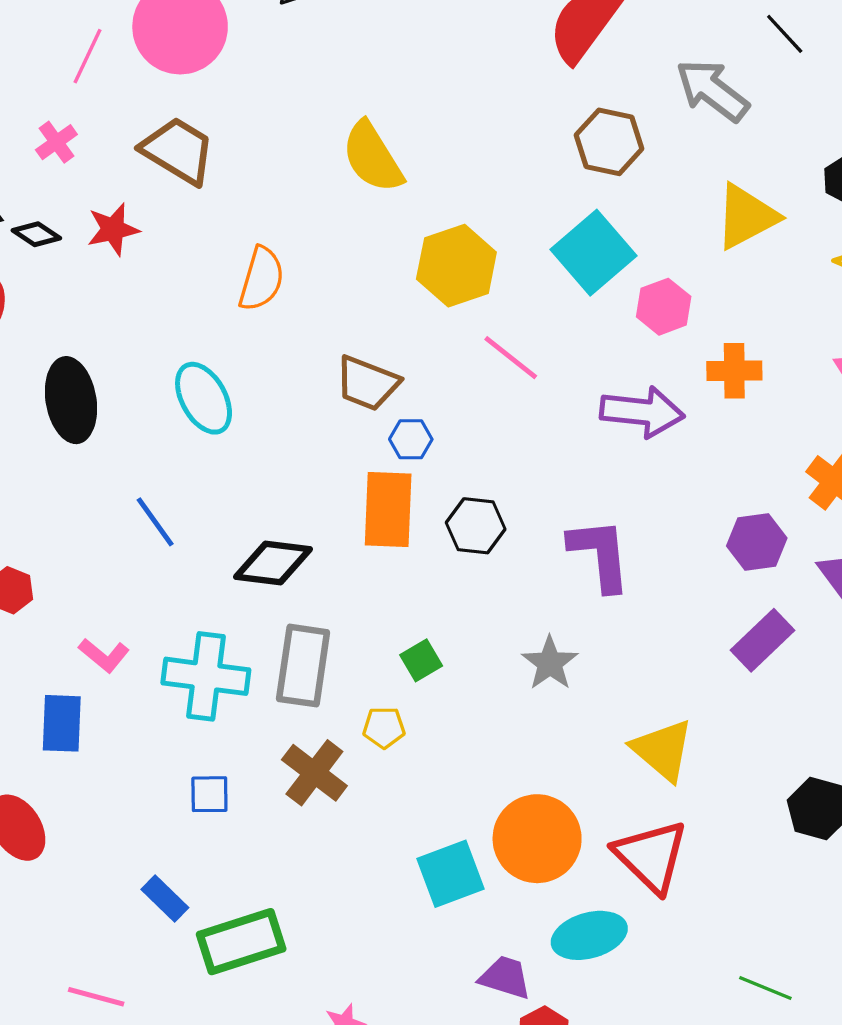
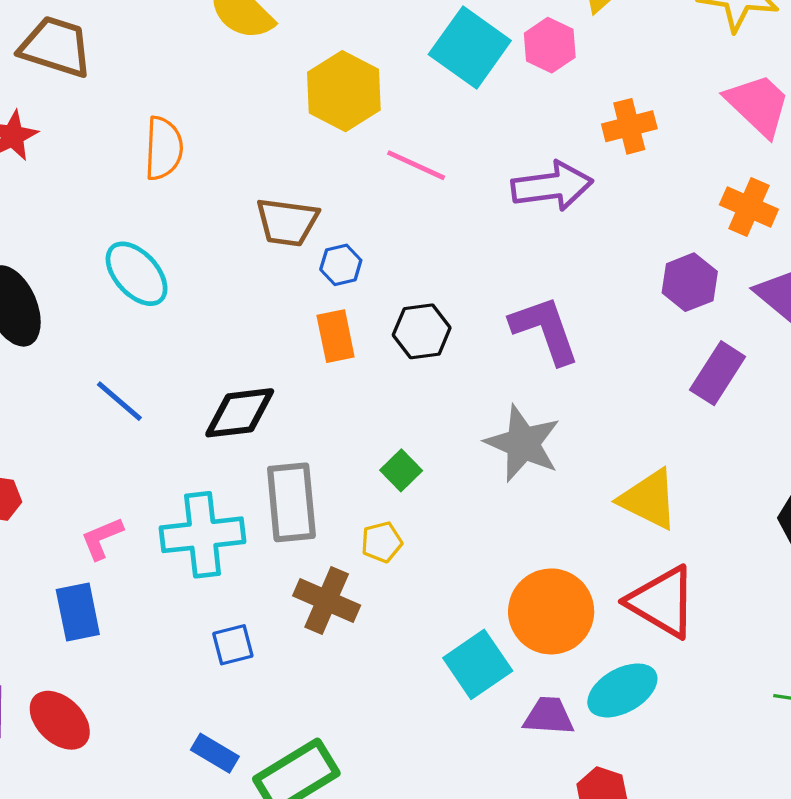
pink hexagon: (664, 307) -> (550, 45), moved
orange rectangle: (388, 510) -> (336, 336), size x0.7
pink L-shape: (104, 655) -> (102, 538), turned 132
gray star: (550, 663) -> (523, 443), size x1.4
purple trapezoid: (505, 977) -> (549, 716), moved

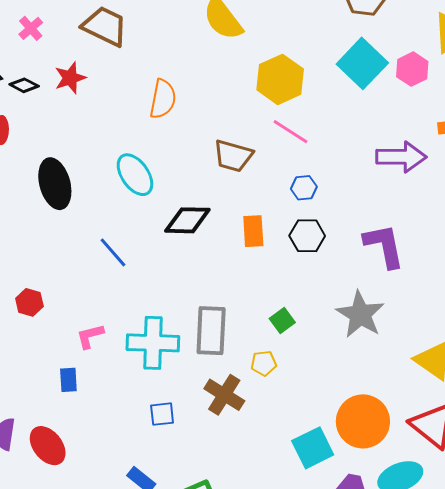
pink line: (416, 165) -> (290, 132), moved
blue hexagon: (341, 265) -> (304, 188), moved
black diamond: (240, 413) -> (187, 220), moved
blue rectangle: (78, 612) -> (68, 380), size x0.7

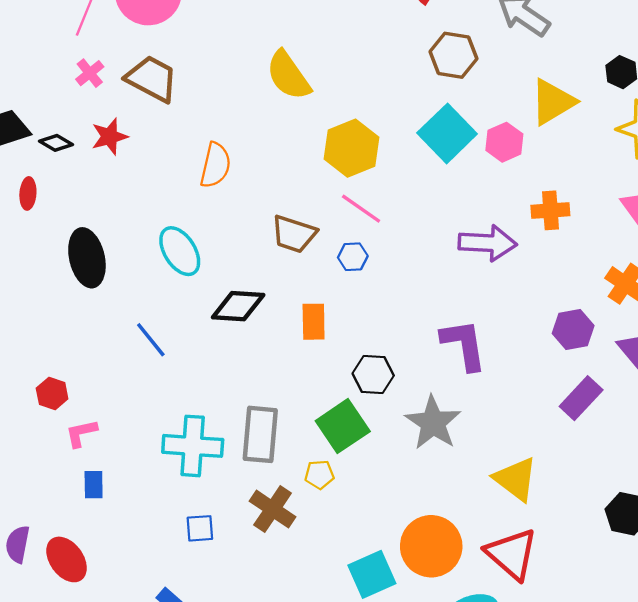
pink cross: (31, 28) -> (90, 73), moved
blue hexagon: (304, 188) -> (353, 257), moved
black hexagon: (307, 236) -> (373, 374), moved
green square: (282, 320) -> (343, 426), size x1.8
pink L-shape: (90, 336) -> (81, 433), moved

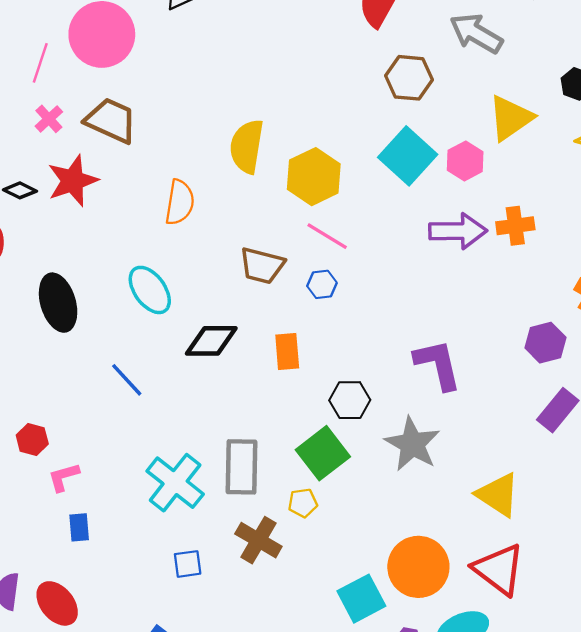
yellow semicircle: (288, 75) -> (247, 146), moved, turned 48
red star: (109, 137) -> (73, 181), size x1.4
purple arrow: (488, 243) -> (458, 231), moved
cyan cross: (193, 446) -> (175, 483), turned 38

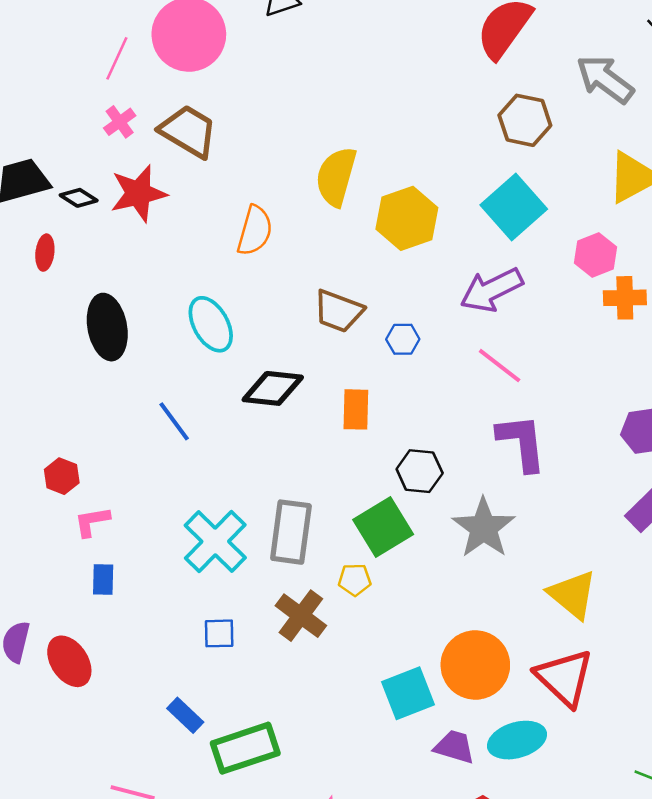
pink hexagon: (465, 161) -> (596, 255), moved
purple arrow: (458, 231) -> (491, 290), moved, turned 148
pink line: (327, 236) -> (500, 366), moved

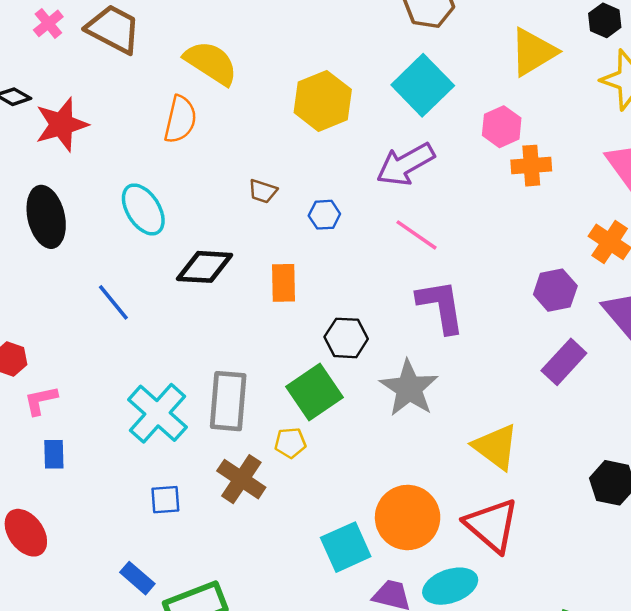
yellow semicircle: (336, 177) -> (211, 63), moved, turned 110
red star: (138, 193) -> (62, 124), moved
brown trapezoid: (338, 311) -> (263, 191), size x0.6

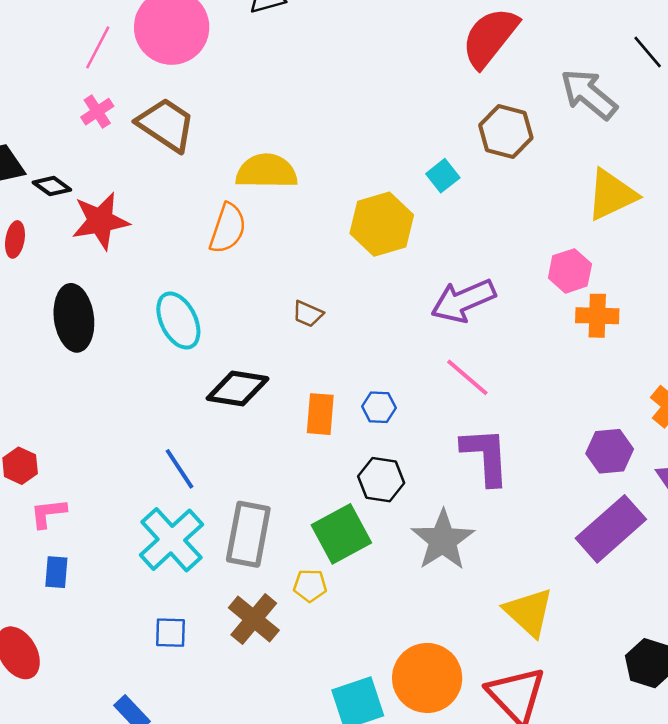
yellow semicircle: (211, 63) -> (266, 171), turned -38
cyan square: (423, 85) -> (443, 176), moved, size x0.5
blue hexagon: (324, 215) -> (379, 407), moved
blue line: (113, 302) -> (180, 469), moved
purple rectangle: (564, 362) -> (611, 529), size x1.4

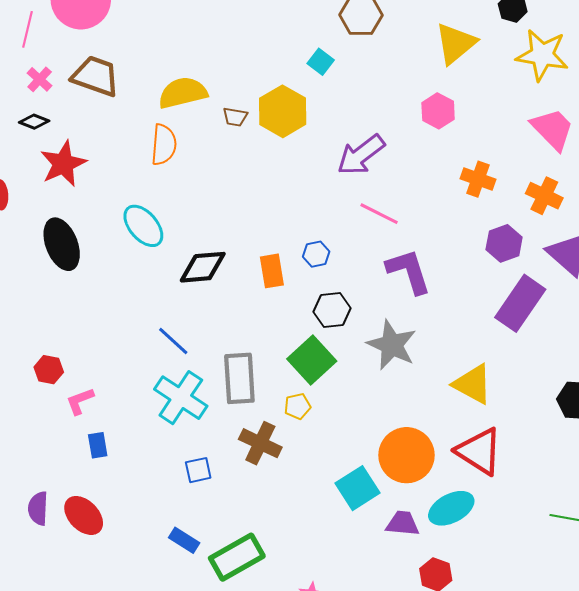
black diamond: (52, 186) -> (34, 122), moved
brown trapezoid: (308, 314) -> (235, 117), moved
orange cross: (597, 316) -> (478, 179), moved, turned 32

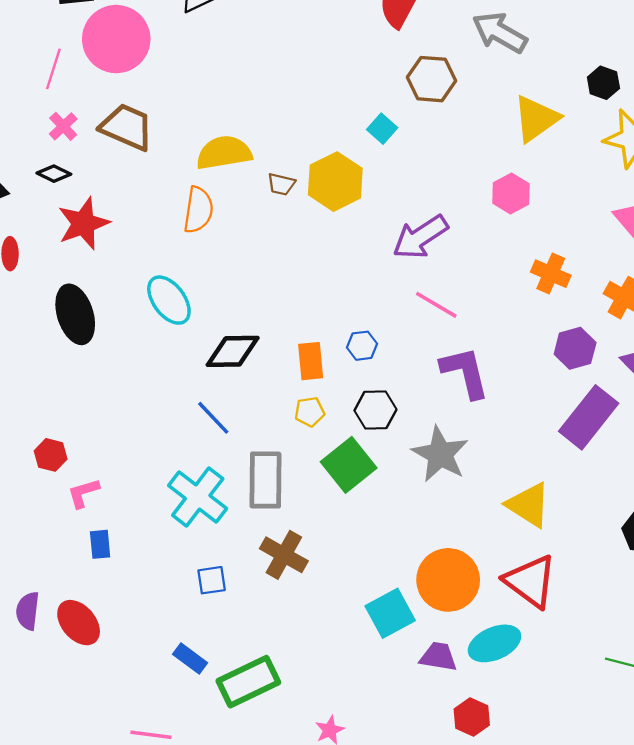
blue line: (173, 341) -> (213, 418), moved
yellow pentagon: (297, 406) -> (310, 412), moved

